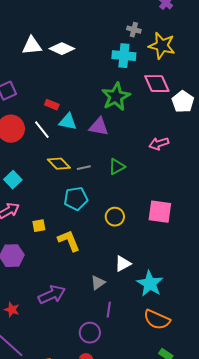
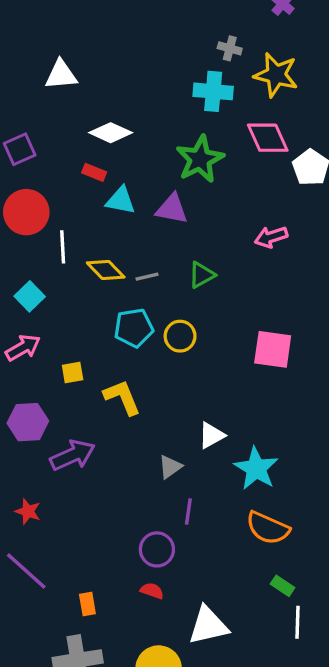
white diamond: (62, 49) -> (111, 133), moved
white line: (42, 130) -> (63, 247), moved, turned 36
yellow circle: (115, 217) -> (180, 336), moved
purple arrow: (52, 295) -> (73, 455), moved

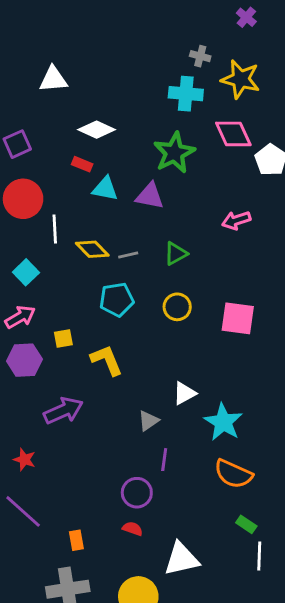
yellow circle: (180, 336) -> (177, 307), moved
purple hexagon: (28, 422) -> (24, 360), moved

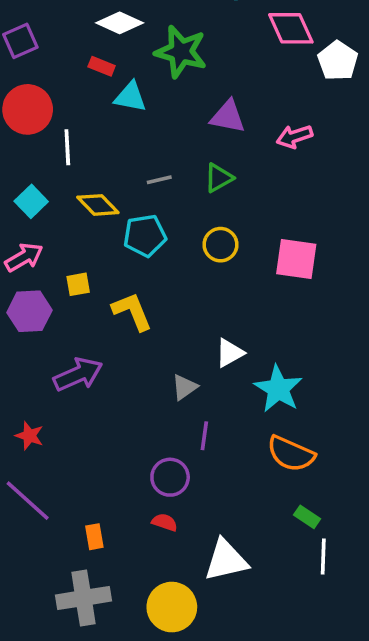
green star: (174, 153) -> (181, 52), moved, turned -30
purple triangle: (150, 196) -> (228, 117), moved
yellow diamond: (92, 249) -> (98, 205), moved

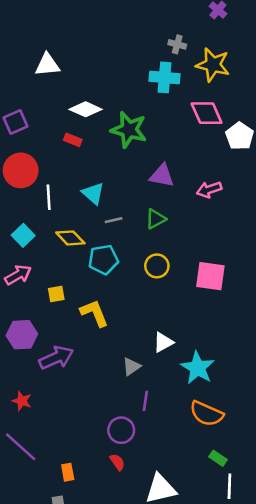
cyan triangle: (130, 97) -> (93, 193), moved, turned 30
purple hexagon: (29, 311) -> (22, 335), moved
red semicircle: (165, 522) -> (117, 462), turned 36

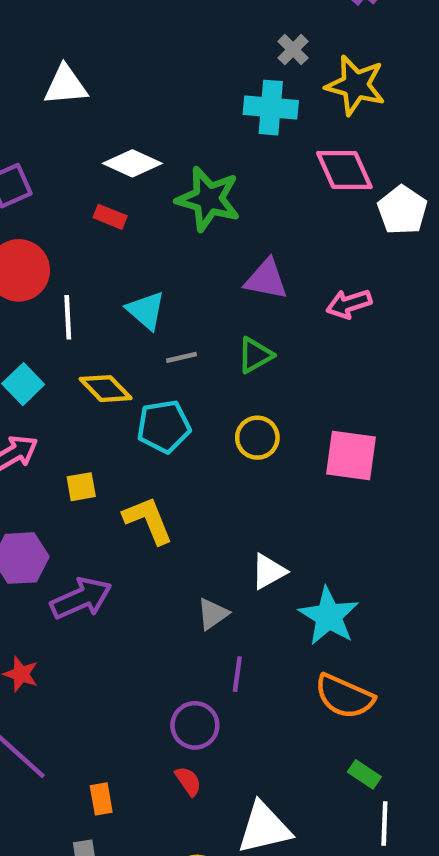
gray cross: (177, 44) -> (293, 50), turned 30

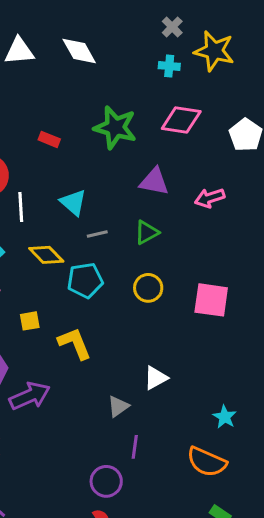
cyan cross: (271, 108) -> (169, 66), moved, size x0.6
white diamond: (132, 163) -> (79, 51), moved, turned 36
pink diamond: (344, 170) -> (181, 120), moved, turned -57
cyan star: (329, 616) -> (225, 417), moved, size x0.6

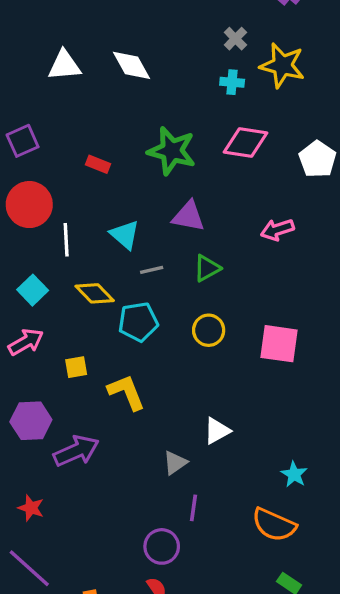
purple triangle: (154, 181) -> (188, 216), moved

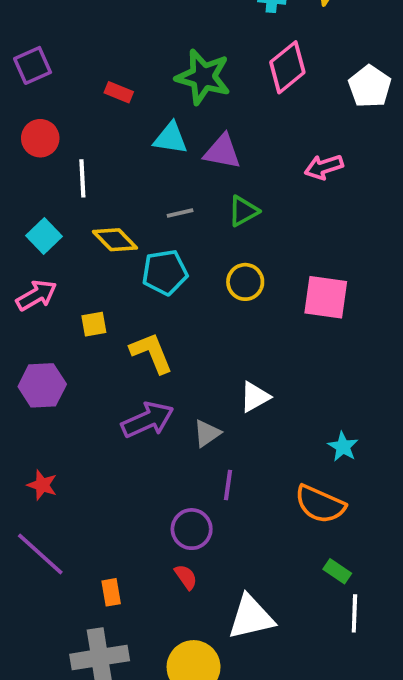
pink diamond: (245, 143) -> (287, 67), turned -48
red circle: (29, 205) -> (40, 138), size x0.7
cyan triangle: (125, 235) -> (171, 138), moved, turned -32
purple arrow: (76, 451) -> (148, 420), moved

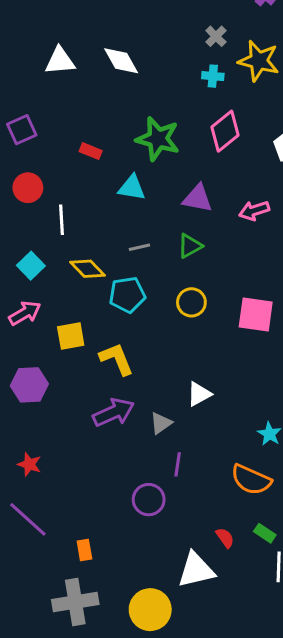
purple triangle: (222, 152) -> (198, 198), moved
yellow square: (94, 324) -> (71, 336), size x1.4
red semicircle: (186, 577) -> (225, 538), moved

